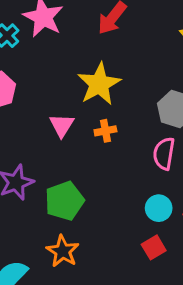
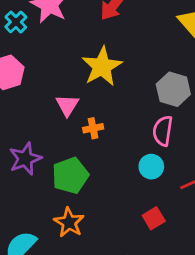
orange cross: (105, 131) -> (93, 128), moved
cyan circle: (159, 208) -> (151, 167), moved

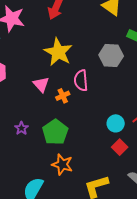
pink semicircle: (163, 131) -> (81, 80), moved
purple star: (25, 159) -> (21, 128), size x0.6
cyan circle: (151, 167) -> (116, 123), moved

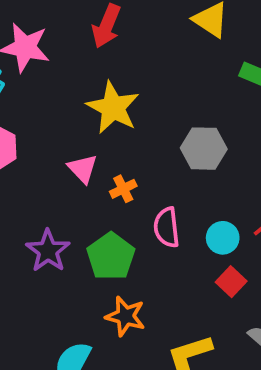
gray hexagon: (111, 55) -> (204, 149), moved
pink semicircle: (81, 80) -> (167, 227), moved
purple star: (21, 128) -> (48, 251), size x1.6

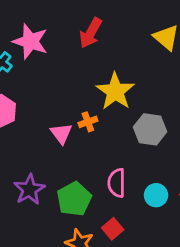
yellow star: (113, 108) -> (115, 91), moved
orange cross: (123, 189) -> (88, 122), moved
red square: (231, 282) -> (113, 229), moved

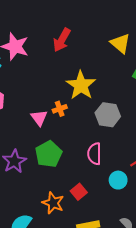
pink semicircle: (117, 183) -> (94, 154), moved
cyan circle: (156, 195) -> (118, 180), moved
green pentagon: (74, 199) -> (49, 154), moved

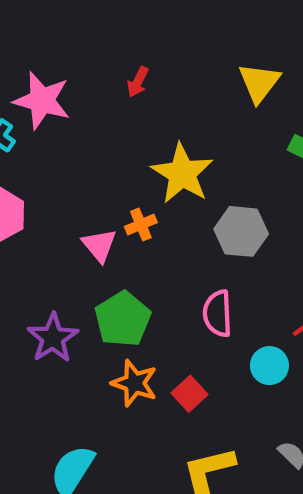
red arrow: (62, 40) -> (138, 82), size x0.6
yellow triangle: (120, 43) -> (259, 83), turned 30
orange star: (53, 203) -> (134, 383), moved

